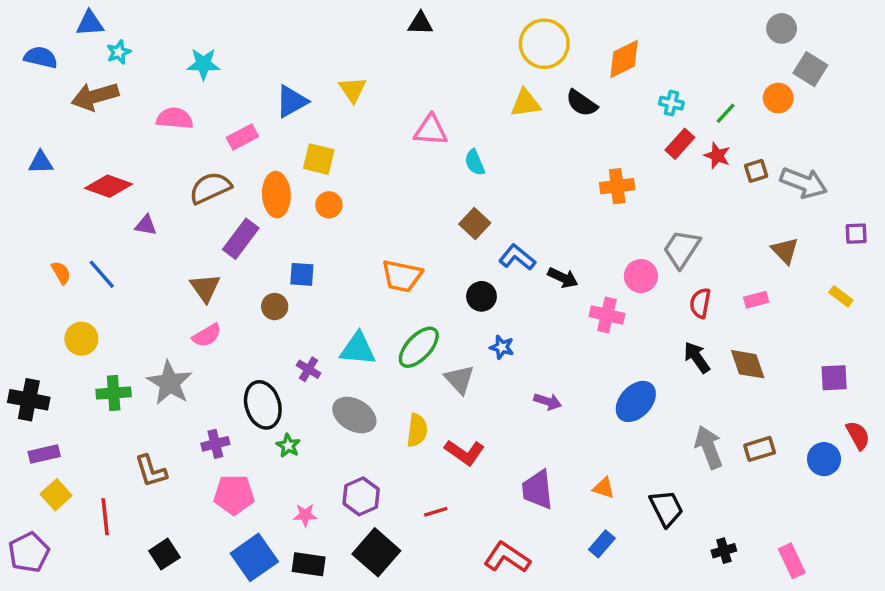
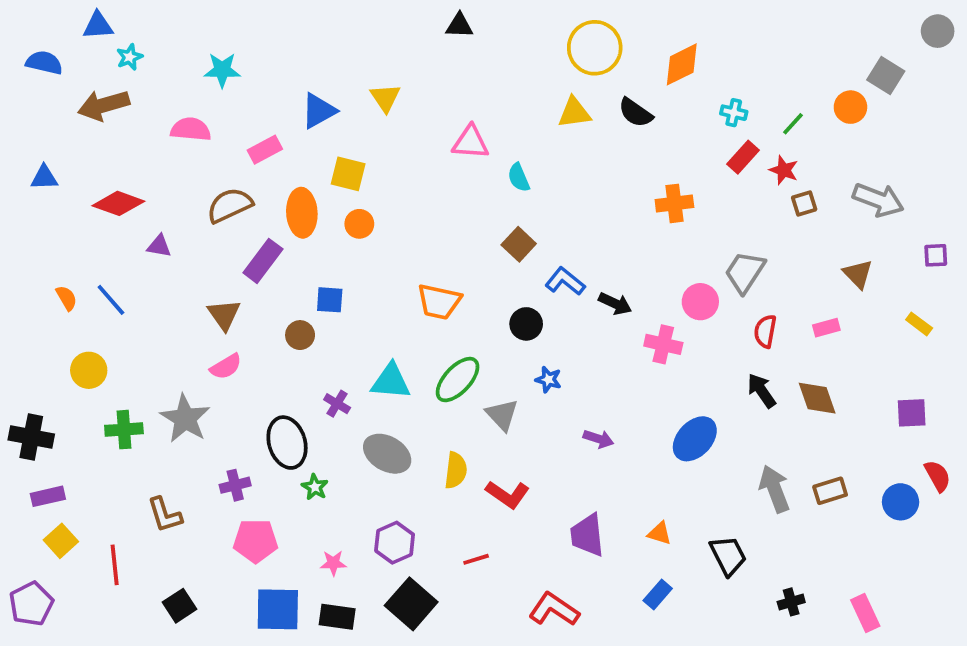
gray circle: (782, 28) -> (938, 31), moved
brown square: (756, 171) -> (804, 203), moved
blue square: (254, 557) -> (278, 609), turned 36

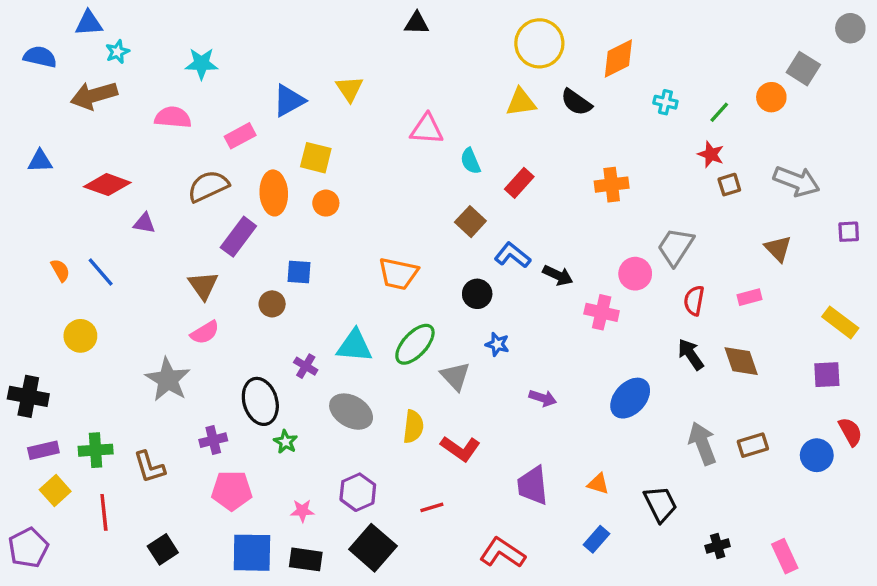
red rectangle: (743, 157) -> (519, 183), moved
yellow rectangle: (919, 324) -> (840, 322), moved, size x1.5
green cross: (124, 430) -> (96, 450), moved

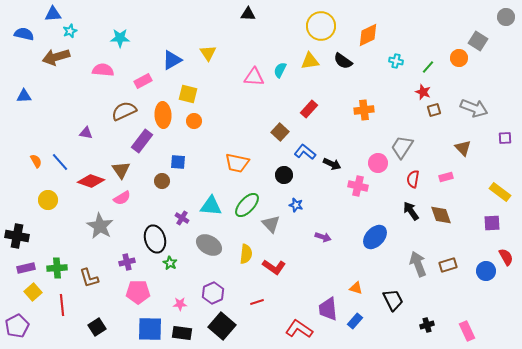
cyan semicircle: (470, 161) -> (280, 70), moved, turned 49
red diamond: (107, 185) -> (91, 181), moved
purple trapezoid: (533, 485) -> (328, 309), moved

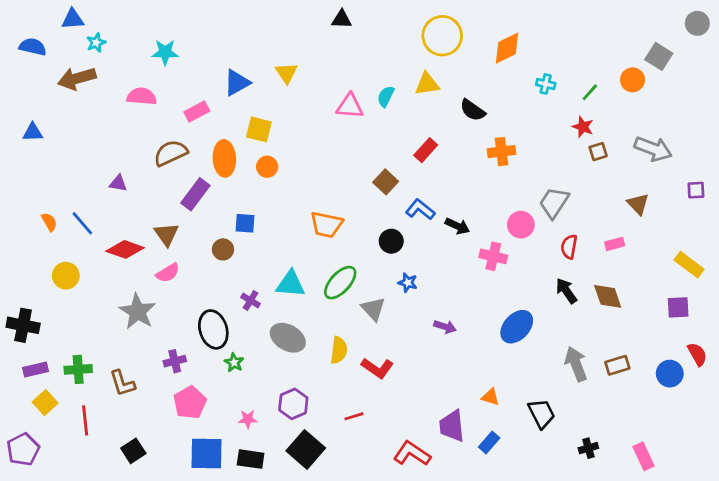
black semicircle: (343, 61) -> (473, 110), moved
pink pentagon: (138, 292) -> (190, 403), turned -30

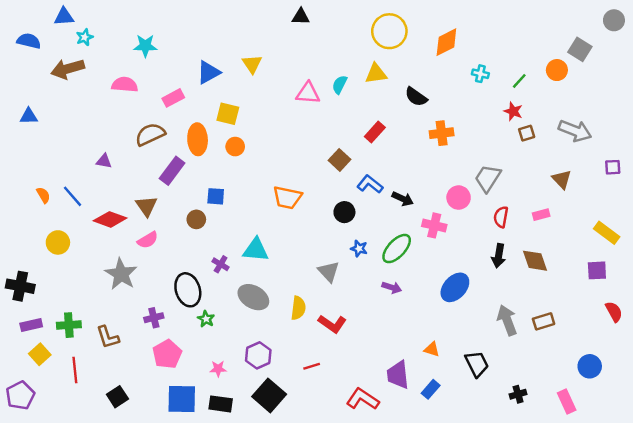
green ellipse: (340, 283) -> (397, 249), moved
black arrow: (566, 291) -> (499, 256), turned -135
blue circle: (670, 374) -> (590, 366), moved

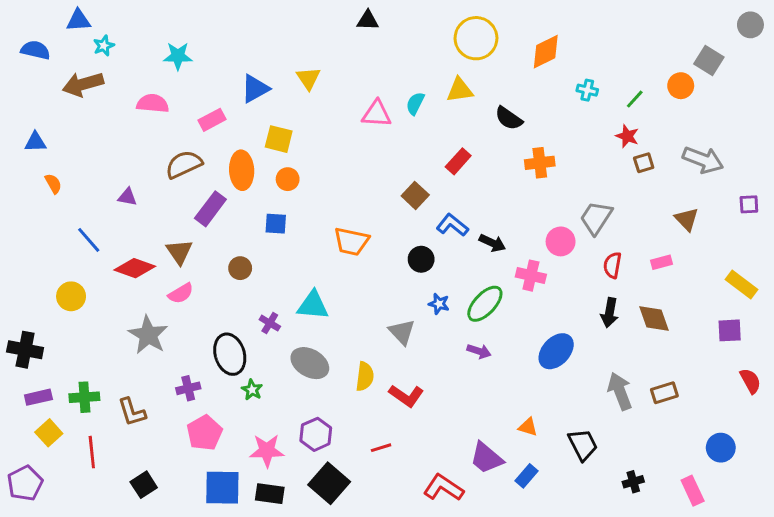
orange semicircle: (43, 195) -> (53, 184), moved
blue square: (216, 196) -> (276, 224), moved
pink star: (218, 369) -> (267, 451), size x1.6
purple trapezoid: (398, 375) -> (486, 458), turned -44

